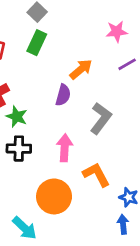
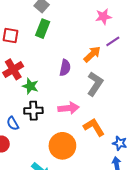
orange arrow: (81, 69) -> (92, 54), moved
pink arrow: (65, 148) -> (68, 108), turned 84

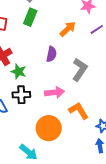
orange arrow: (92, 54) -> (68, 29), moved

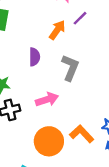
orange arrow: (68, 29) -> (57, 30), moved
orange L-shape: (79, 111) -> (82, 134), moved

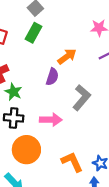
orange arrow: (57, 30) -> (67, 57), moved
orange circle: (49, 141) -> (26, 150), moved

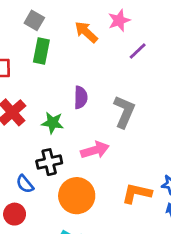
orange arrow: (67, 57) -> (86, 32), moved, turned -84
green star: (13, 92) -> (52, 123), moved
orange L-shape: (72, 162) -> (137, 193), turned -35

